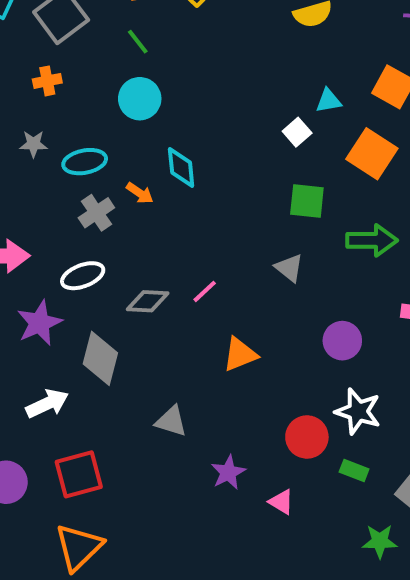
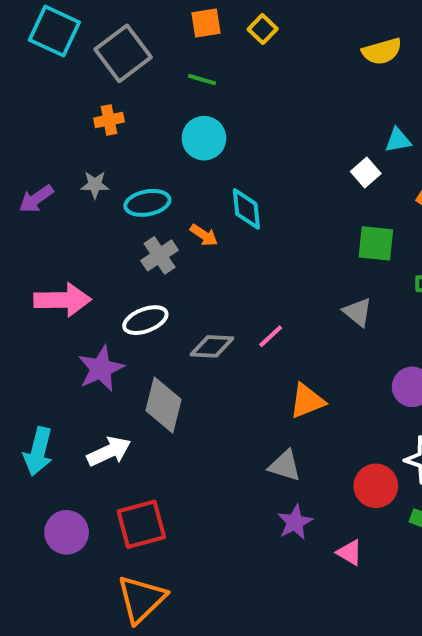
green line: (138, 42) -> (202, 80), turned -36
gray triangle: (171, 421) -> (285, 466), moved

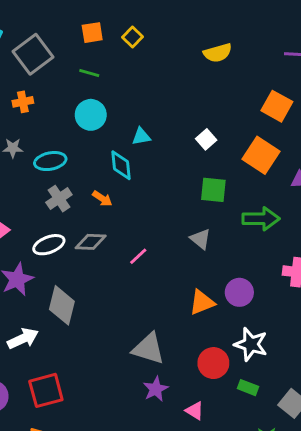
cyan triangle: (398, 140) -> (141, 136), moved
orange arrow: (204, 235) -> (102, 199), moved
gray diamond: (212, 346) -> (91, 242), moved
orange triangle: (307, 401) -> (202, 302), moved
gray triangle: (285, 466) -> (148, 349), size x1.4

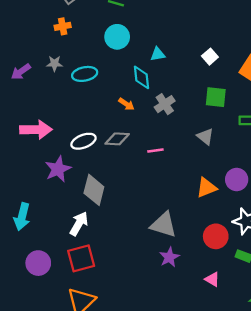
gray cross: (59, 199) -> (165, 104), moved
pink line: (138, 256) -> (155, 150), turned 35
white arrow: (23, 339) -> (79, 224), moved, turned -35
pink triangle: (195, 411) -> (212, 279), moved

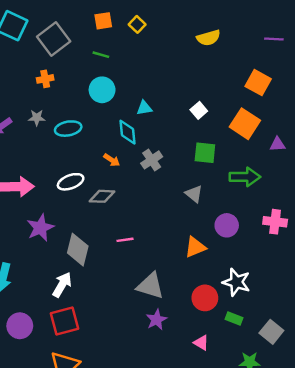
white ellipse: (83, 141) -> (71, 182), moved
pink line: (155, 150) -> (125, 240), moved
purple circle: (237, 180) -> (227, 225), moved

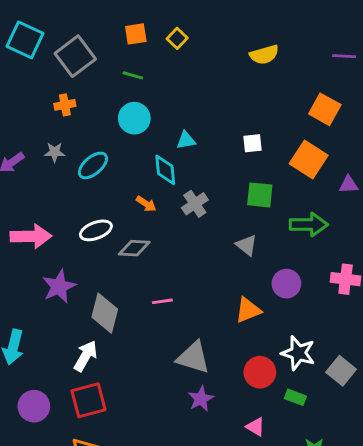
white square: (199, 110) -> (252, 143), turned 35
cyan ellipse: (68, 129) -> (93, 165), turned -30
gray square: (271, 332) -> (341, 371), moved

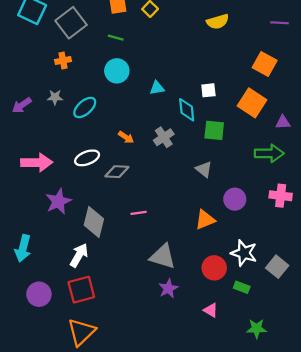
cyan diamond: (165, 170) -> (187, 110), moved
green arrow: (309, 225) -> (269, 153), moved

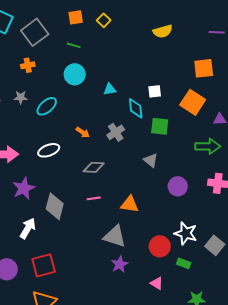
orange square: (265, 64) -> (204, 68), turned -35
gray diamond: (117, 172) -> (94, 167), moved
orange triangle: (205, 220) -> (130, 204), moved, turned 30
white arrow: (79, 255) -> (28, 228), moved

